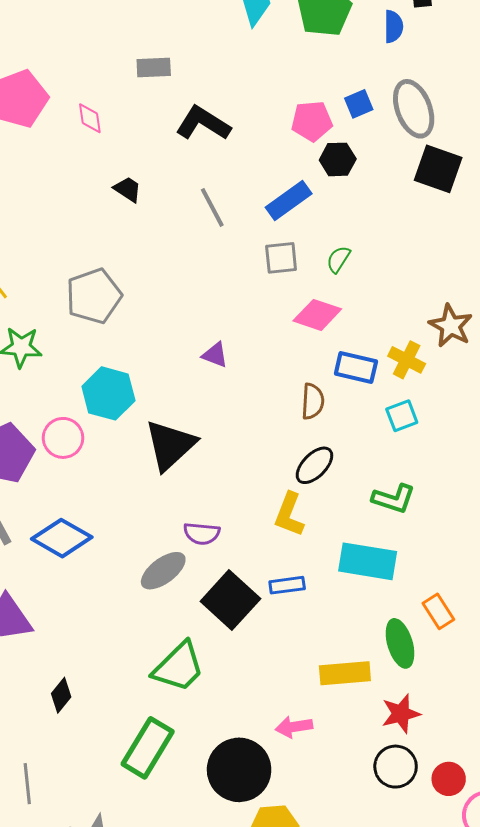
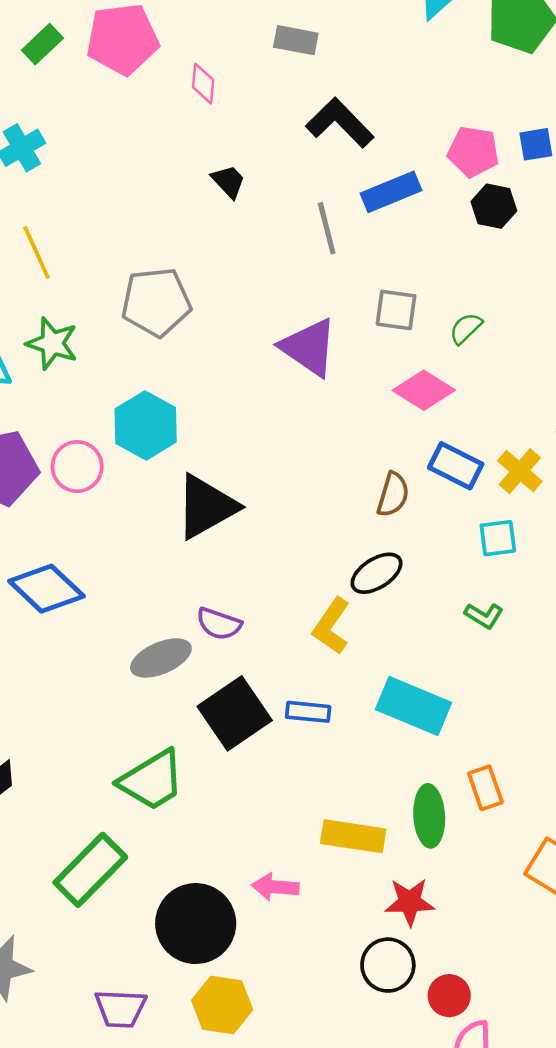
blue rectangle: (289, 201) -> (391, 192), moved
purple triangle: (215, 355) -> (309, 347), moved, size x1.8
green L-shape: (394, 499) -> (484, 616), moved, size x0.7

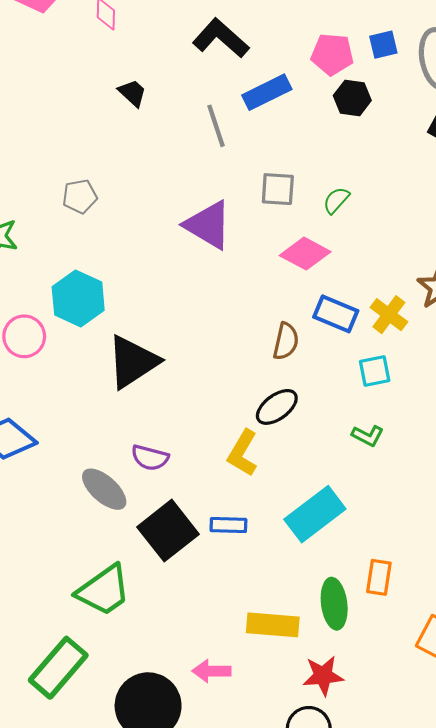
gray pentagon: (156, 302) -> (80, 196), size x0.6
gray ellipse: (161, 658) -> (104, 489), turned 69
cyan rectangle: (414, 706) -> (315, 514), turned -56
orange rectangle: (485, 788) -> (379, 577), turned 32

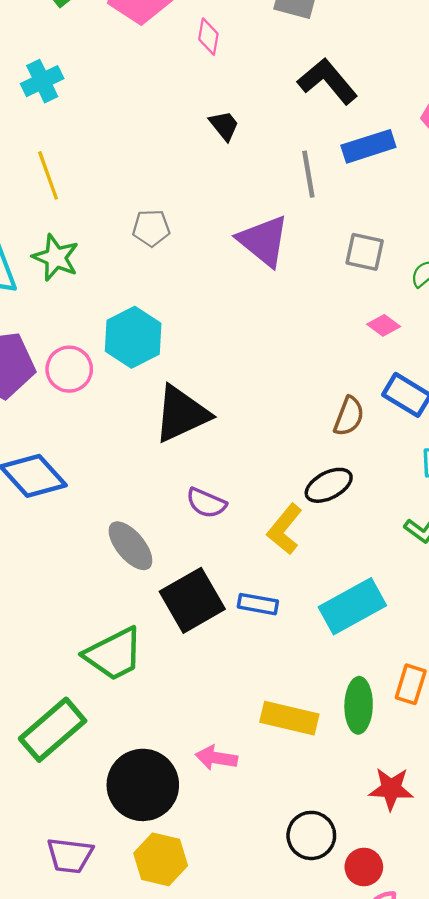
purple triangle: (208, 225) -> (263, 241), moved
pink diamond: (305, 254) -> (384, 325), size x0.6
purple semicircle: (150, 458) -> (206, 503), moved
red star: (323, 676) -> (391, 789), moved

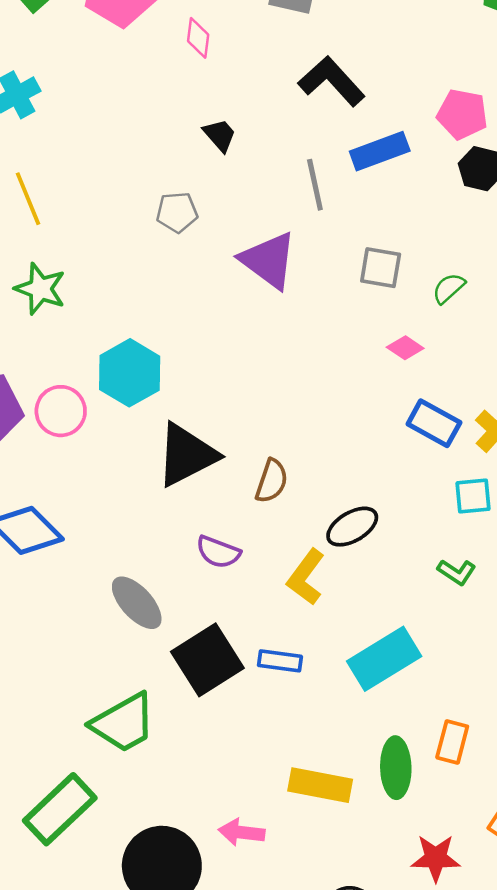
gray pentagon: (151, 228) -> (177, 212), moved
brown semicircle: (349, 416) -> (272, 481), moved

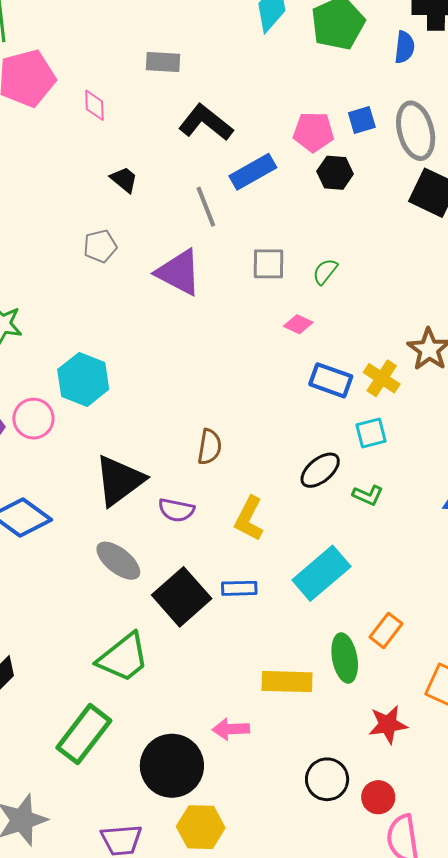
black triangle: (187, 455) -> (119, 480), moved
black ellipse: (352, 527) -> (320, 470), moved
orange rectangle: (452, 742) -> (386, 630), turned 32

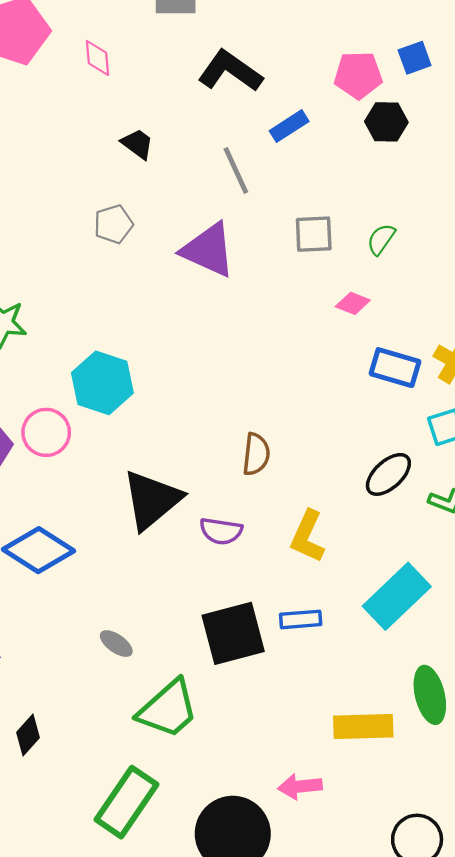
blue rectangle: (253, 172) -> (289, 126), size x0.7
gray ellipse: (118, 561) -> (116, 644), moved, size x0.6
black square: (182, 597) -> (233, 633), turned 30

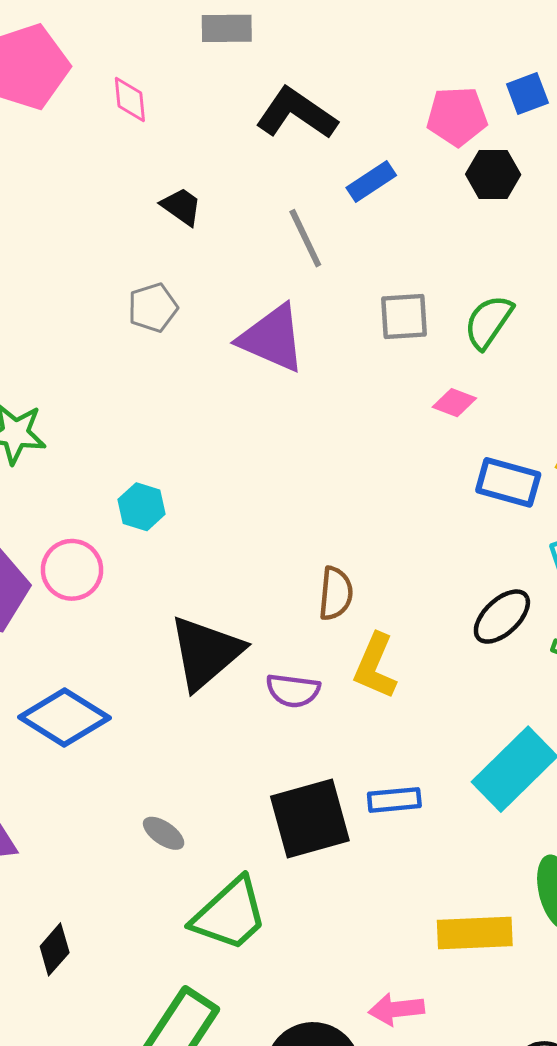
green semicircle: (381, 239) -> (489, 322), size x1.4
cyan hexagon: (102, 383) -> (142, 507), size x0.6
yellow L-shape: (308, 536) -> (375, 666), moved

